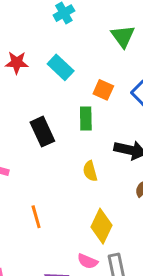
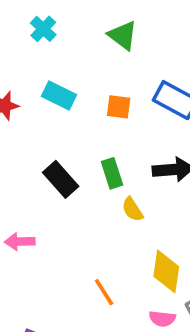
green rectangle: (86, 119) -> (112, 173), moved
orange line: (36, 217) -> (104, 292), moved

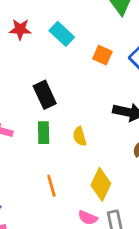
green rectangle: (112, 173) -> (44, 133), moved
yellow semicircle: (132, 209) -> (80, 136), moved

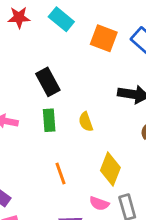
orange square: (102, 55) -> (104, 38), size x1.4

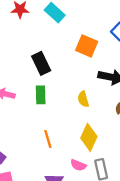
orange square: (104, 38) -> (87, 46), moved
yellow semicircle: (86, 122) -> (83, 99), moved

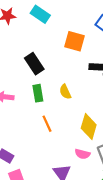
yellow semicircle: (83, 99) -> (65, 92), moved
orange line: (48, 139) -> (47, 124), moved

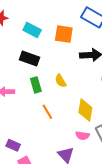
cyan rectangle: (40, 14) -> (32, 30), moved
black rectangle: (34, 64) -> (30, 59), turned -30

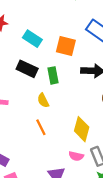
yellow semicircle: (61, 81) -> (43, 100), moved
green rectangle: (36, 85) -> (53, 75), moved

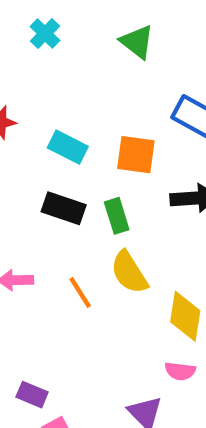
yellow semicircle: (43, 100) -> (129, 272), moved, size x1.5
orange line: (41, 127) -> (80, 292), moved

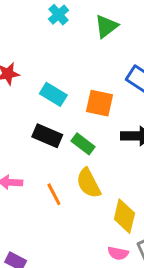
cyan cross: (45, 34) -> (58, 15), moved
green triangle: (137, 42) -> (106, 26), turned 40
green rectangle: (117, 216) -> (83, 144), turned -40

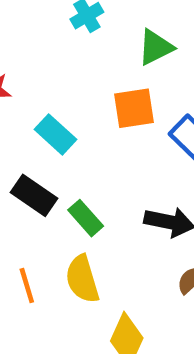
orange square: (99, 103) -> (134, 108), moved, turned -32

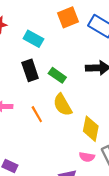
black rectangle: (34, 195) -> (30, 70), turned 50

